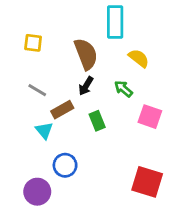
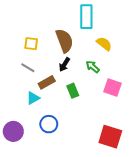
yellow square: (33, 43) -> (31, 44), moved
cyan triangle: (44, 130) -> (33, 98), turned 40
purple circle: (37, 192) -> (13, 131), moved

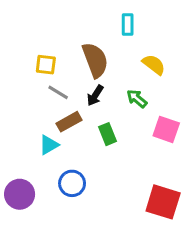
cyan rectangle: (86, 17) -> (128, 24), size x0.6
gray line: (28, 68) -> (58, 92), moved

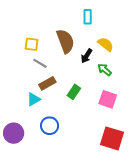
black arrow: (95, 95) -> (87, 56), moved
green arrow: (137, 99) -> (105, 70), moved
pink square: (166, 129) -> (108, 99), moved
green rectangle: (108, 134) -> (74, 92), turned 56

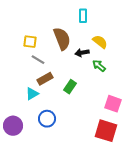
black arrow: (87, 56) -> (82, 53), turned 48
pink square: (108, 99) -> (113, 104), moved

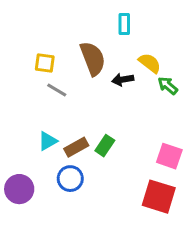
green arrow: (99, 66) -> (168, 86), moved
brown rectangle: (45, 79) -> (76, 147), moved
green rectangle: (70, 87) -> (105, 146), moved

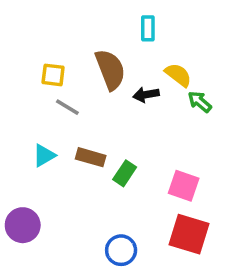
cyan triangle: (48, 141) -> (44, 155), moved
brown rectangle: (76, 147) -> (91, 157), moved, turned 45
pink square: (169, 156) -> (184, 186), moved
blue circle: (70, 179) -> (121, 250), moved

